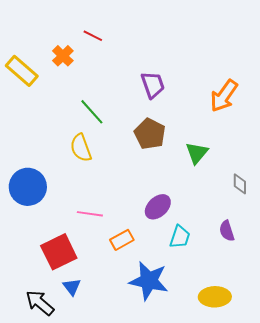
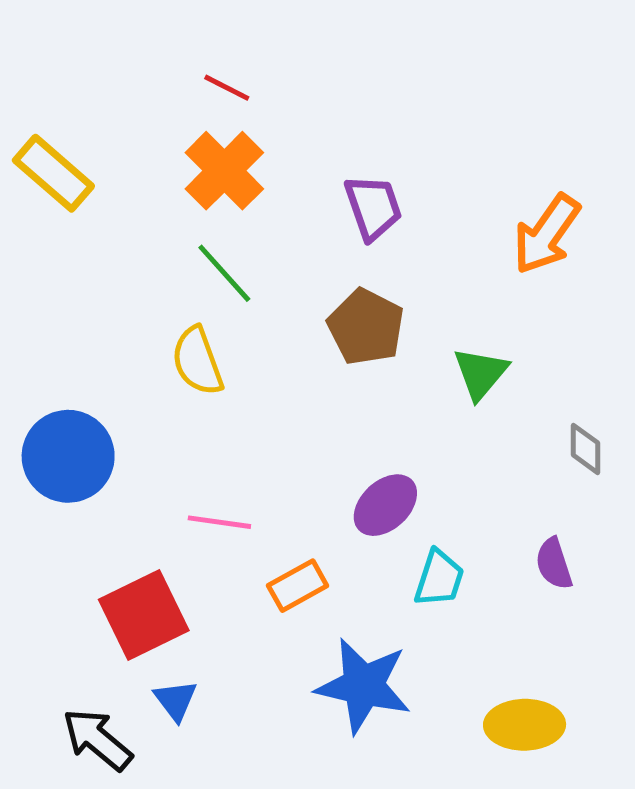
orange cross: (63, 56) -> (224, 171), moved, size x1.5

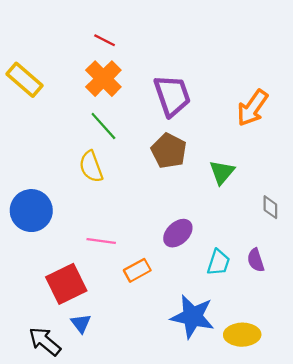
purple trapezoid: (373, 207) -> (172, 95), size x1.4
cyan trapezoid: (439, 578) -> (218, 262), moved
blue star: (363, 686) -> (193, 317), moved

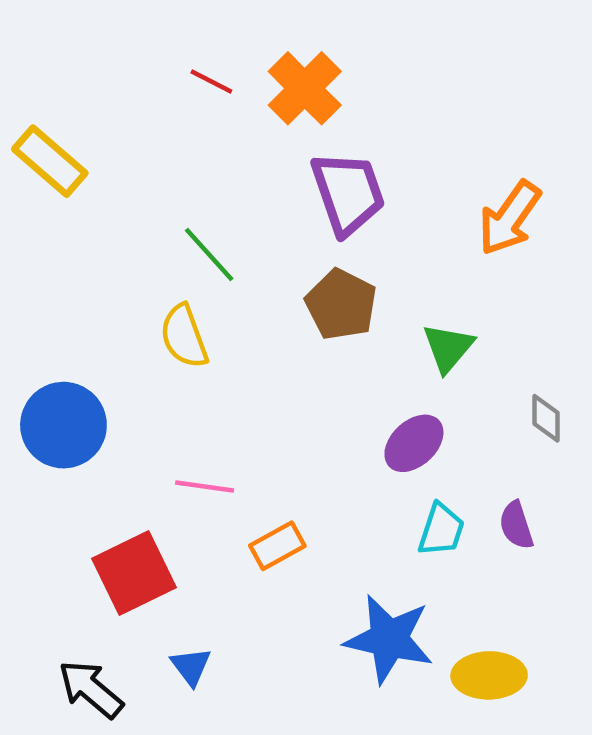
orange cross: (103, 79) -> (305, 88), moved
purple ellipse: (178, 233) -> (414, 443), moved
blue triangle: (81, 323) -> (191, 666), moved

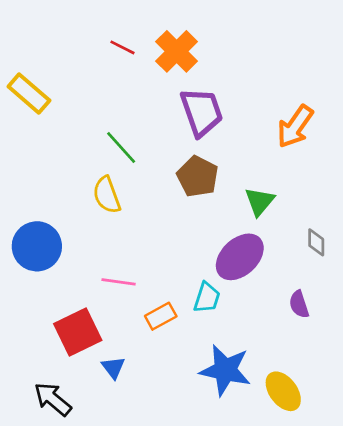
purple ellipse: (414, 443) -> (240, 257), size x1.4
cyan trapezoid: (441, 530) -> (207, 298), moved
blue triangle: (191, 666) -> (113, 368), moved
yellow ellipse: (489, 675) -> (283, 391), turned 54

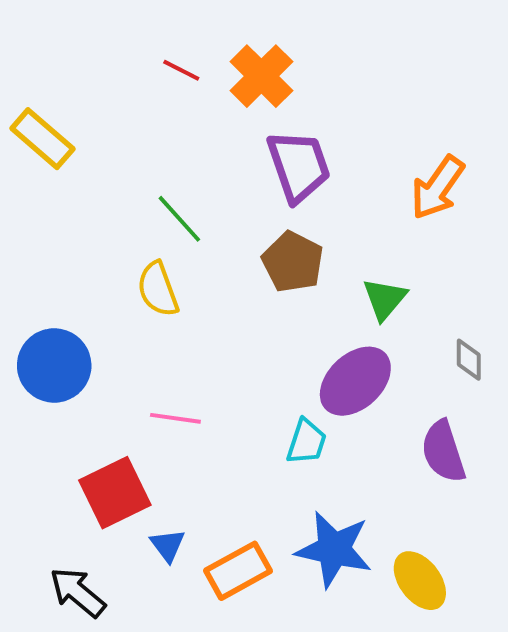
purple semicircle: (299, 304) -> (443, 452), size x1.5
orange rectangle: (161, 316) -> (238, 571), moved, size x1.4

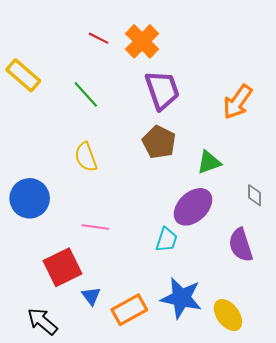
green line: (179, 219) -> (86, 94), moved
green triangle: (385, 299) -> (209, 162), turned 30

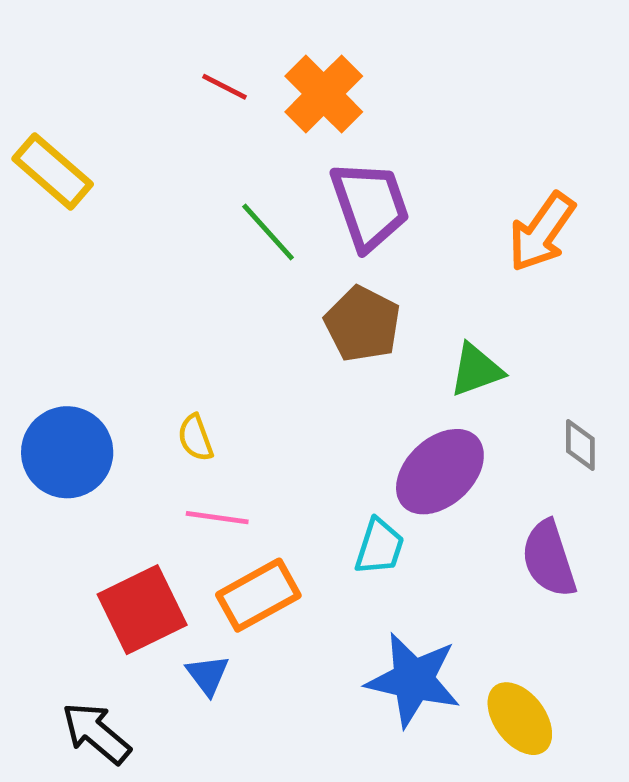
green line: (86, 94) -> (268, 232), moved
yellow semicircle: (86, 157) -> (195, 438), moved, size x0.7
orange rectangle: (129, 310) -> (258, 595), moved

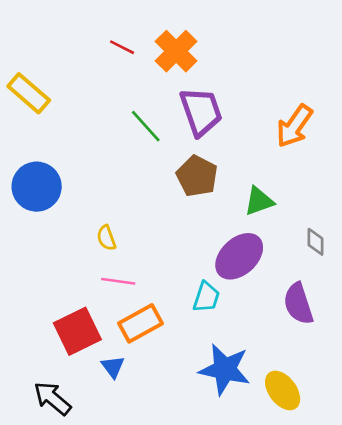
blue circle: (67, 452) -> (37, 187), moved

